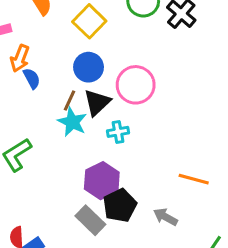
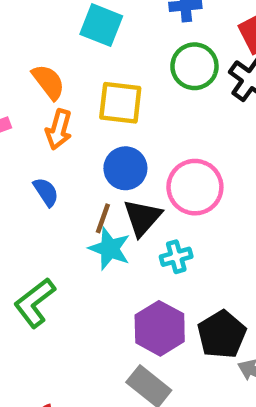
yellow square: (89, 21) -> (120, 103), turned -32
orange arrow: (20, 58) -> (59, 129), moved
black pentagon: (120, 205) -> (222, 335), moved

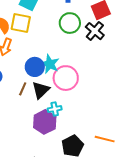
yellow square: (120, 103) -> (21, 23), moved
cyan star: (110, 249) -> (50, 64), moved
purple hexagon: (160, 328) -> (45, 122), moved

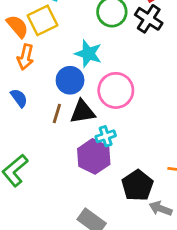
yellow square: (21, 23) -> (43, 20), turned -30
cyan star: (50, 64) -> (88, 54), moved
black triangle: (41, 90) -> (82, 112), turned 42

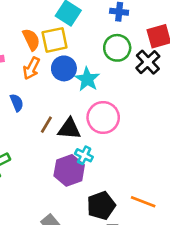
blue circle: (70, 80) -> (64, 68), moved
cyan cross: (106, 136) -> (84, 155), turned 30

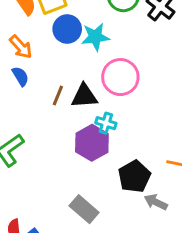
orange arrow: (31, 68) -> (21, 47), moved, turned -60
cyan star: (87, 79) -> (95, 37), turned -30

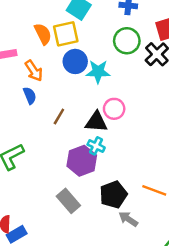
pink circle: (120, 77) -> (114, 109), size x0.7
black triangle: (84, 96) -> (96, 122), moved
gray rectangle: (84, 209) -> (68, 201), moved

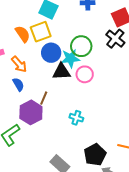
green circle: (127, 41) -> (81, 46), moved
pink circle: (114, 109) -> (85, 74), moved
black triangle: (96, 122) -> (61, 72), moved
purple hexagon: (82, 161) -> (31, 112), moved

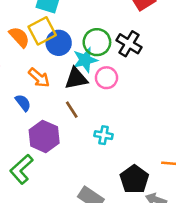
black cross: (115, 39) -> (129, 44), moved
blue circle: (51, 53) -> (59, 43), moved
orange arrow: (19, 64) -> (39, 78), moved
brown line: (44, 98) -> (72, 110), moved, turned -48

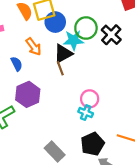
black triangle: (76, 78) -> (63, 54), turned -30
pink circle: (106, 78) -> (90, 99), moved
brown line: (72, 110) -> (60, 68), moved
cyan cross: (104, 135) -> (86, 113), moved

